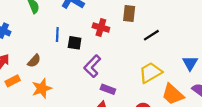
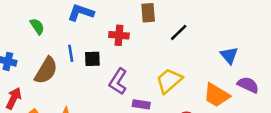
brown semicircle: (34, 61) -> (46, 70), moved, size x1.6
yellow trapezoid: (150, 73) -> (169, 81), moved

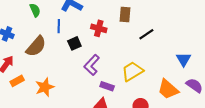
blue line: (71, 53) -> (59, 26), moved
black square: (92, 59) -> (74, 43), turned -32

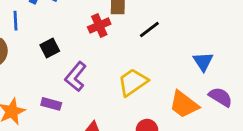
blue line: (59, 26) -> (15, 21), moved
red cross: (99, 28) -> (99, 26), moved, turned -35
purple rectangle: (107, 86) -> (51, 104), moved

